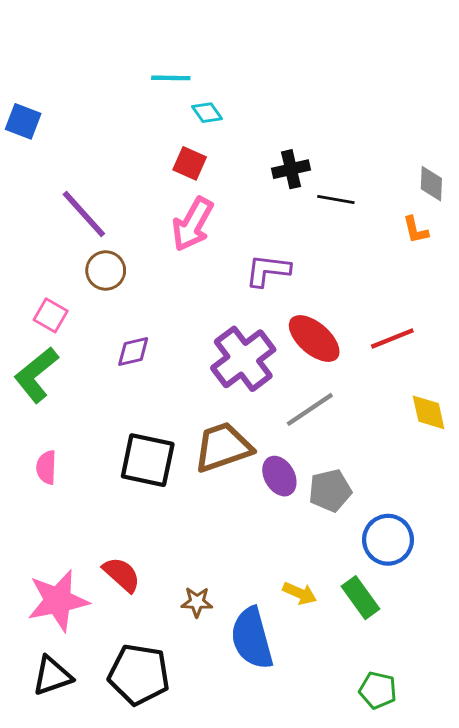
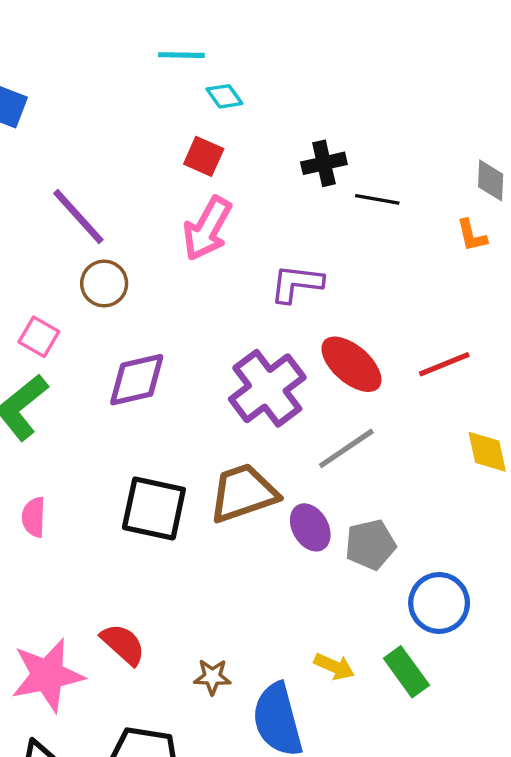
purple diamond: (133, 352) -> (137, 380), size x1.5

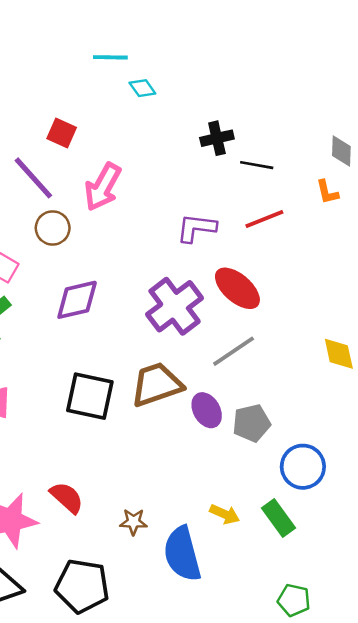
red square: (204, 156) -> (62, 133), moved
pink arrow: (207, 229) -> (103, 187), moved
red line: (444, 364) -> (264, 219), moved

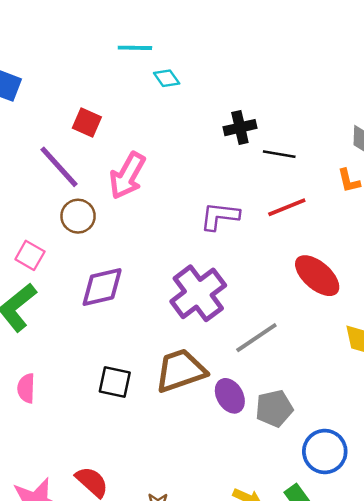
red ellipse: (237, 288) -> (317, 276), moved
black square: (90, 396) -> (115, 382), size x0.7

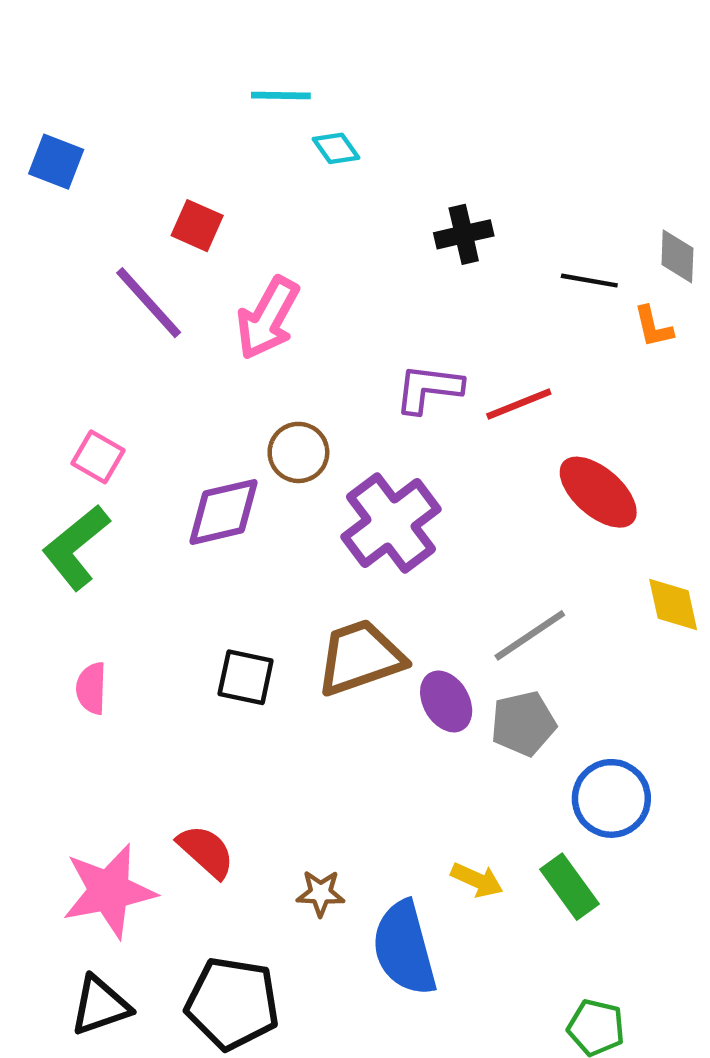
black line: (279, 154) -> (589, 281), moved
red line: (287, 207) -> (519, 404), moved
brown circle: (78, 216) -> (298, 452), moved
gray line: (256, 338) -> (530, 635), moved

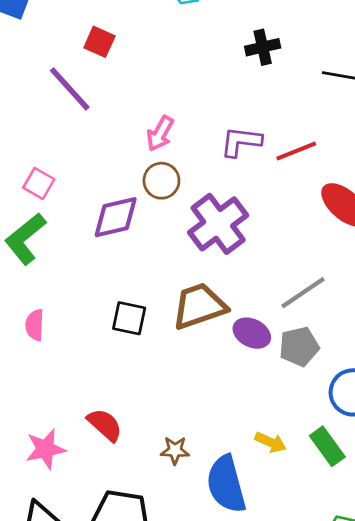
pink arrow: (268, 318) -> (160, 133), moved, size x0.7
purple ellipse: (446, 701) -> (252, 333), turned -33
pink star: (109, 891) -> (45, 449), size x0.7

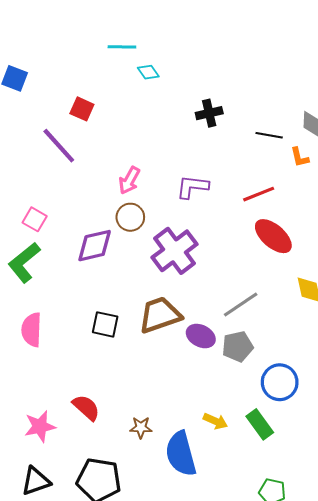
red line: (296, 151) -> (259, 194), moved
pink semicircle: (35, 325) -> (32, 330), size x1.4

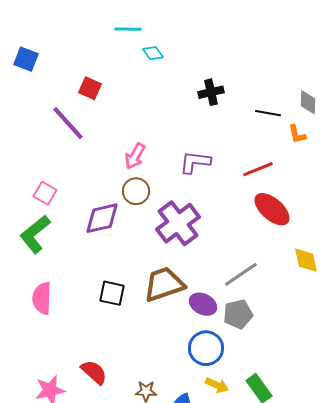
blue circle: (280, 382) -> (206, 348), moved

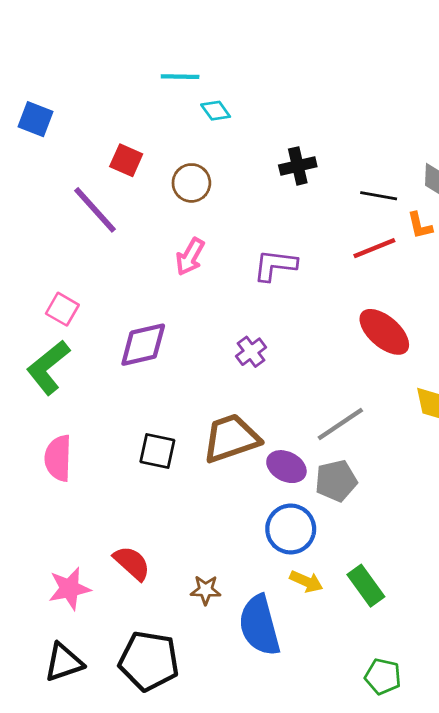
red line: (258, 169) -> (374, 248), moved
brown circle: (136, 191) -> (191, 183), moved
purple cross: (178, 223) -> (251, 352), size x0.5

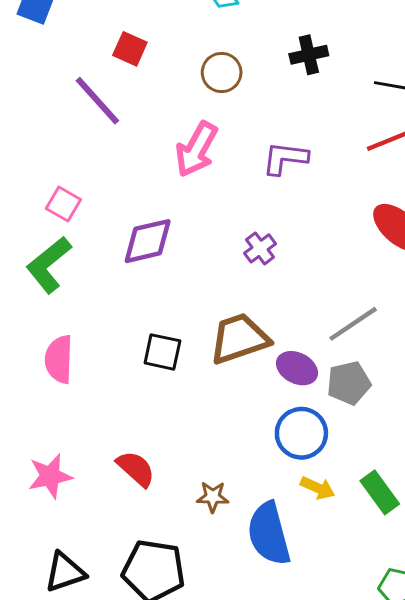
brown circle: (191, 183) -> (222, 72), moved
pink arrow: (190, 257) -> (196, 149), size x1.4
pink star: (69, 589) -> (50, 476), moved

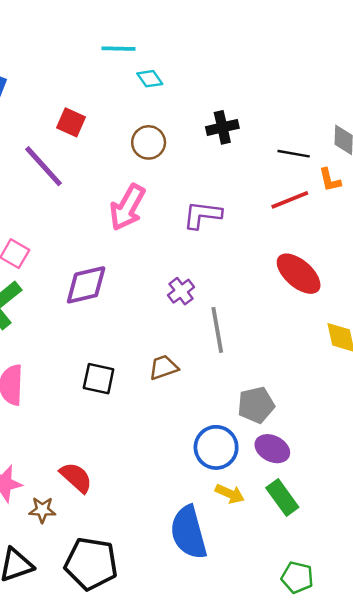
gray line: (353, 324) -> (217, 330), moved, turned -66
brown trapezoid: (239, 339) -> (164, 367), size x0.6
purple ellipse: (297, 368) -> (272, 449), moved
brown star: (213, 497) -> (42, 510), moved

